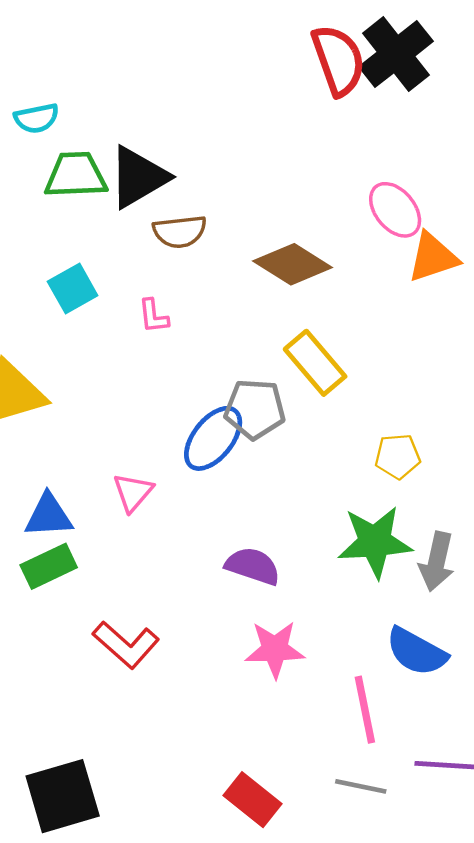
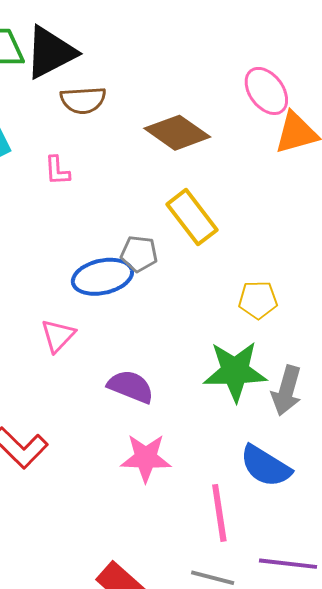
gray pentagon: (255, 409) -> (139, 254), size x0.7
blue ellipse: (213, 438) -> (102, 277), turned 36
pink triangle: (133, 492) -> (58, 336), moved

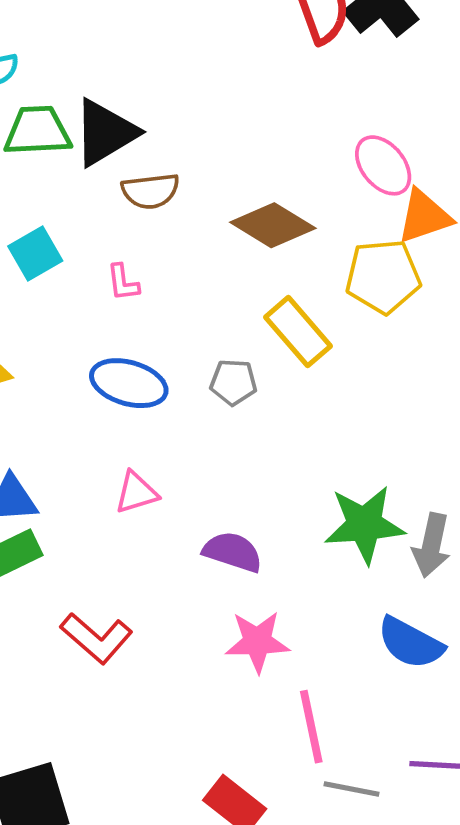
blue ellipse: (102, 277) -> (129, 383), moved, turned 32
yellow pentagon: (258, 300) -> (383, 276), moved, size x1.5
pink triangle: (58, 336) -> (136, 493), turned 33
pink line: (219, 513) -> (311, 727), moved

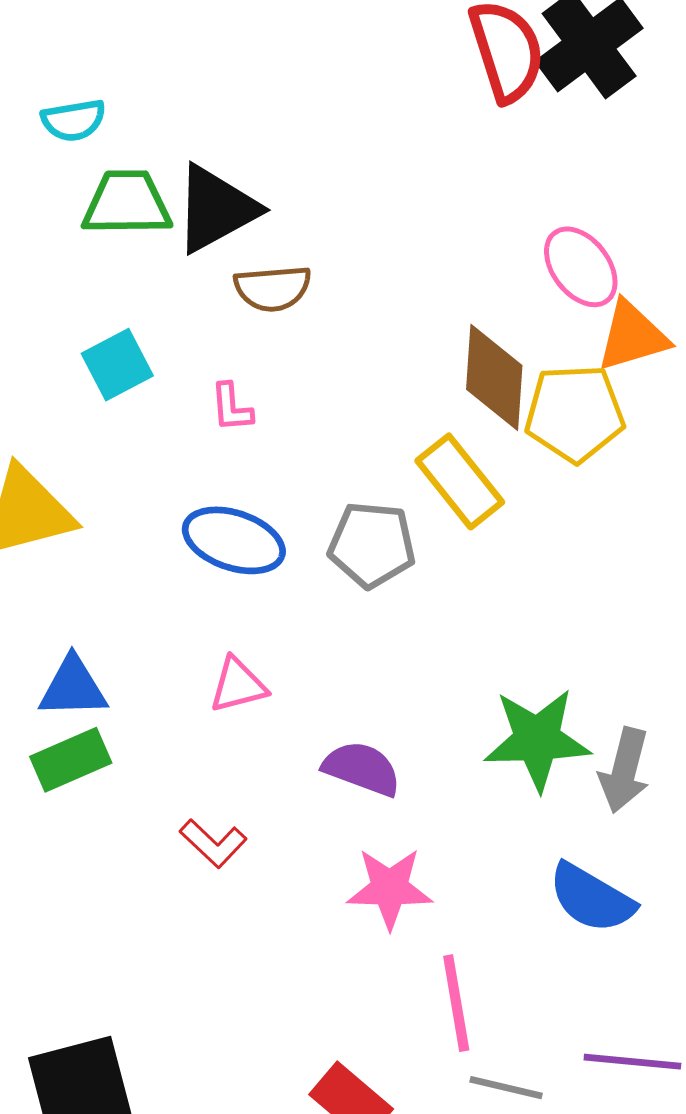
brown diamond: (273, 225) -> (494, 377), moved, turned 60
gray pentagon: (233, 382) -> (372, 545), size x1.4
red L-shape: (96, 638) -> (213, 843), moved, size x0.7

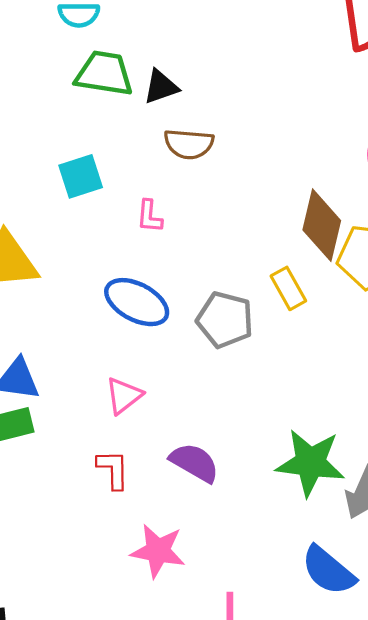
black triangle: (216, 209) -> (161, 87), size x0.6
yellow rectangle: (460, 481) -> (288, 288), size x0.7
pink triangle: (238, 685) -> (124, 396), turned -33
red L-shape: (213, 843) -> (113, 470), moved, turned -144
pink star: (390, 888) -> (158, 551), moved

